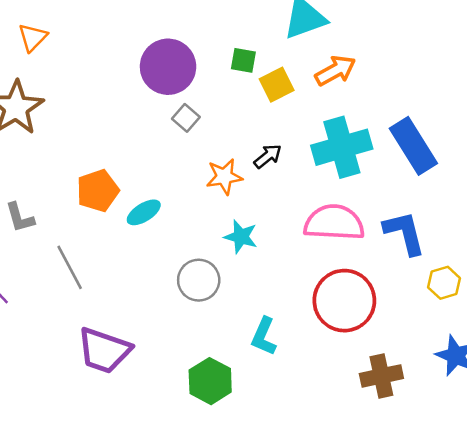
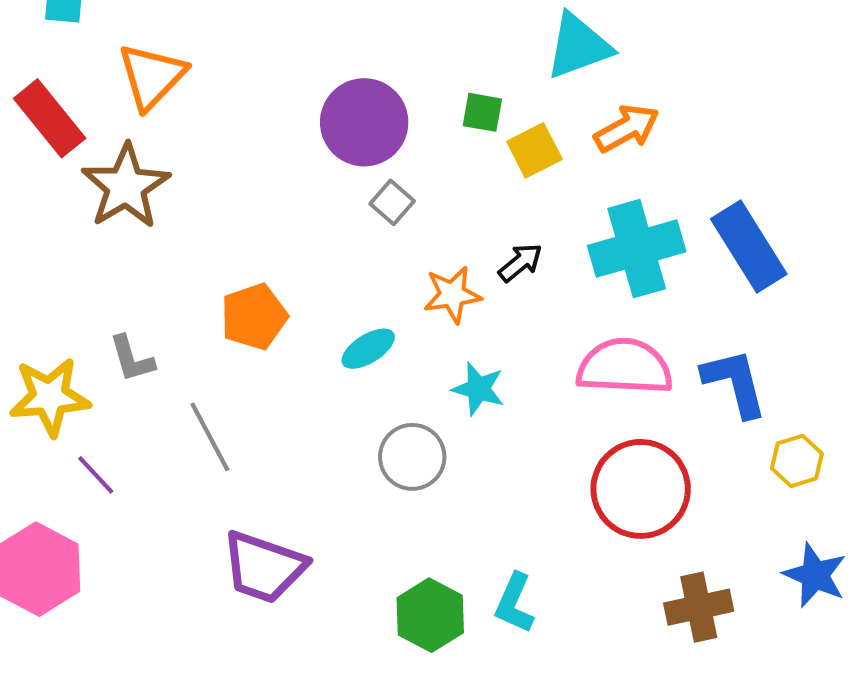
orange triangle: (33, 37) -> (152, 76), size x1.5
cyan ellipse: (144, 212) -> (368, 349), moved
cyan L-shape: (264, 336) -> (514, 603), moved

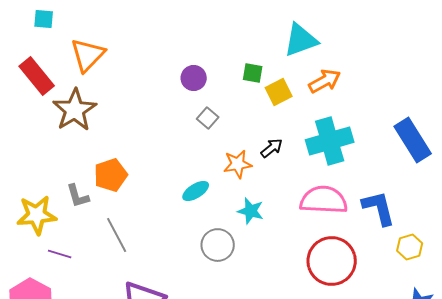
purple circle: (364, 122) -> (194, 78), size x0.6
blue rectangle: (749, 247) -> (413, 140), moved
orange pentagon: (254, 317) -> (111, 175), moved
purple line: (96, 475) -> (60, 254), turned -30

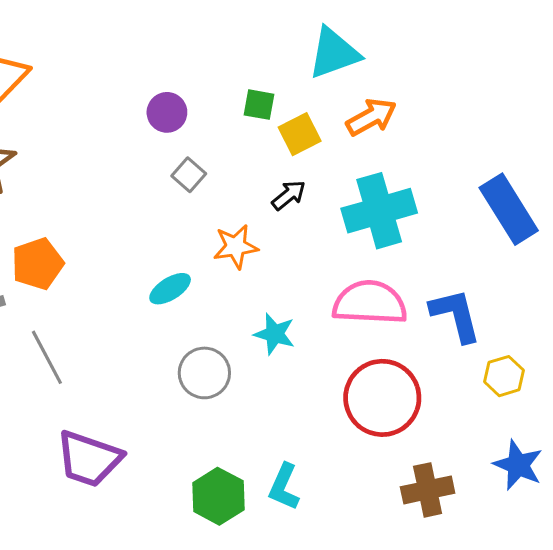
black arrow: (272, 148) -> (289, 195), moved
cyan star: (251, 211) -> (275, 334), moved

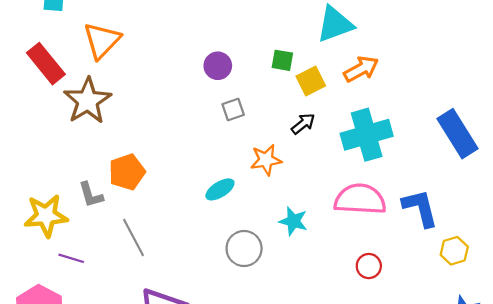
gray square: (189, 175) -> (233, 110), turned 30
red circle: (382, 398) -> (369, 266), size x0.5

